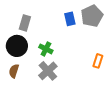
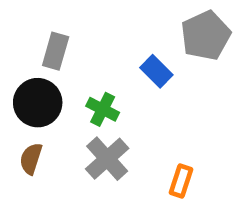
blue rectangle: (70, 19) -> (156, 71), moved, turned -32
orange rectangle: (98, 61) -> (181, 181), moved

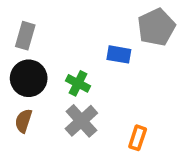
gray rectangle: (56, 51) -> (25, 36), moved
blue rectangle: (156, 71) -> (119, 54), turned -35

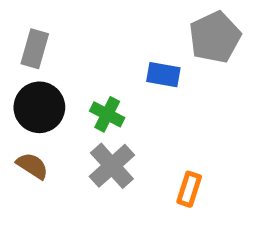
brown semicircle: (24, 121) -> (32, 166), turned 105

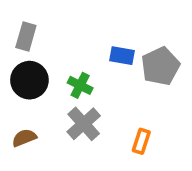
gray pentagon: (215, 37) -> (160, 66), moved
brown semicircle: (32, 166) -> (24, 138), moved, turned -55

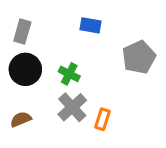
blue rectangle: (122, 56) -> (90, 25), moved
orange rectangle: (141, 141) -> (103, 119), moved

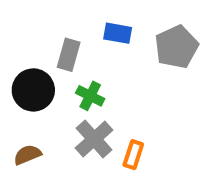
gray rectangle: (22, 32) -> (69, 55), moved
gray pentagon: (139, 57) -> (176, 47), moved

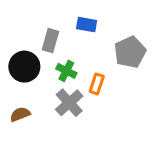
gray pentagon: (176, 47) -> (130, 52), moved
orange rectangle: (133, 155) -> (97, 84), moved

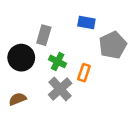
blue rectangle: (87, 25) -> (86, 23), moved

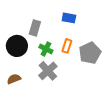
gray pentagon: (113, 45) -> (90, 53), moved
orange rectangle: (84, 73) -> (67, 46), moved

